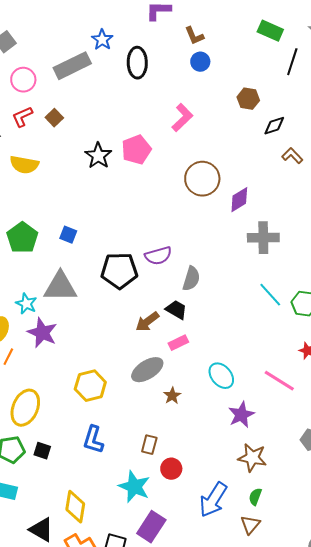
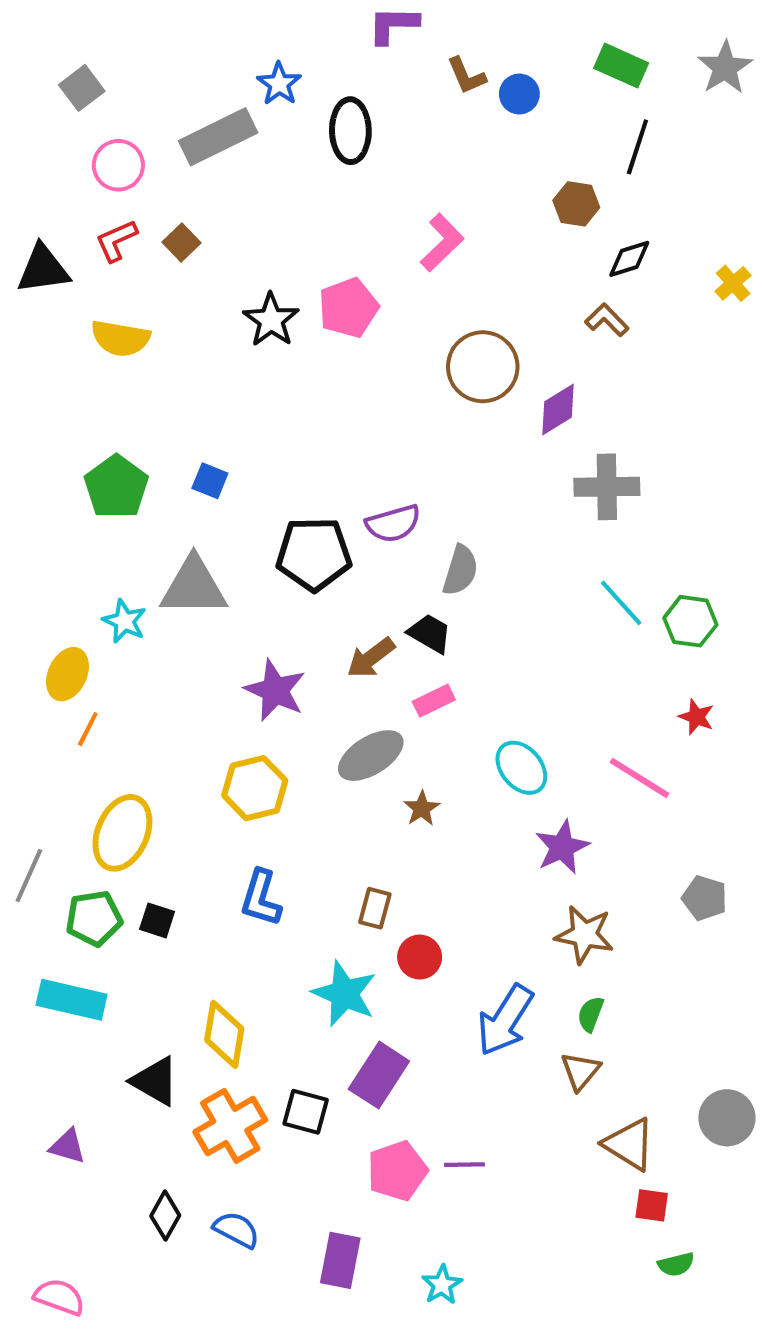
blue circle: (200, 62) -> (519, 94), moved
black line: (292, 62) -> (637, 147), moved
brown L-shape: (292, 156) -> (607, 320), moved
purple star: (42, 333) -> (275, 690), moved

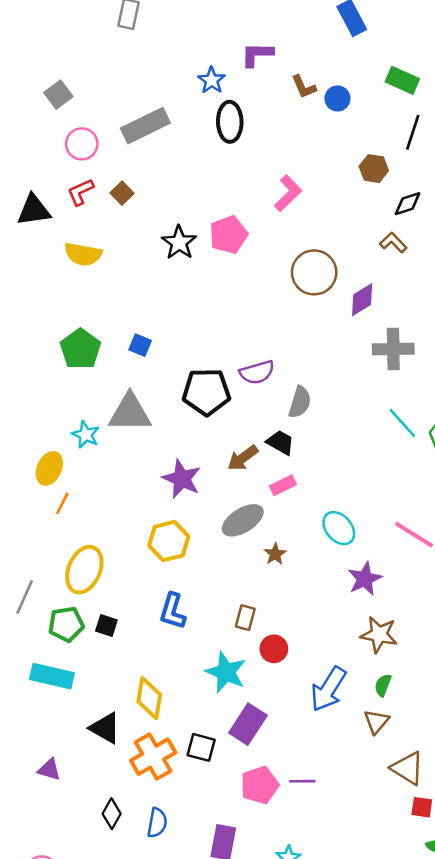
blue star: (279, 84) -> (212, 80), moved
blue semicircle: (236, 1230) -> (157, 823), turned 72

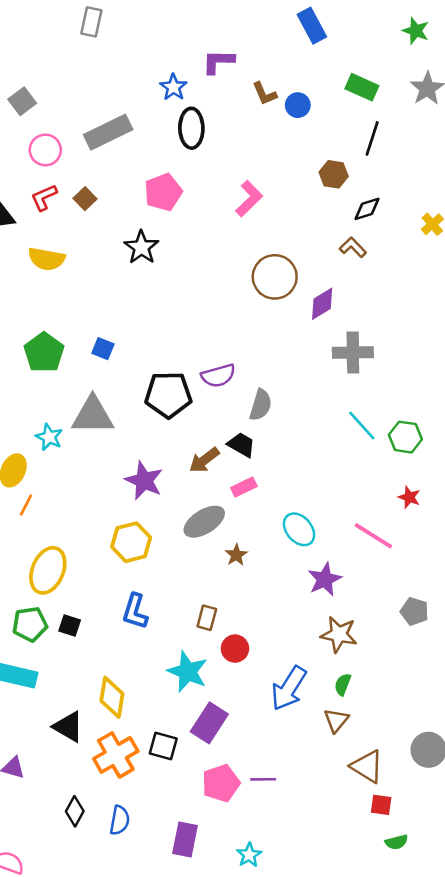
pink pentagon: (228, 235) -> (163, 192), moved

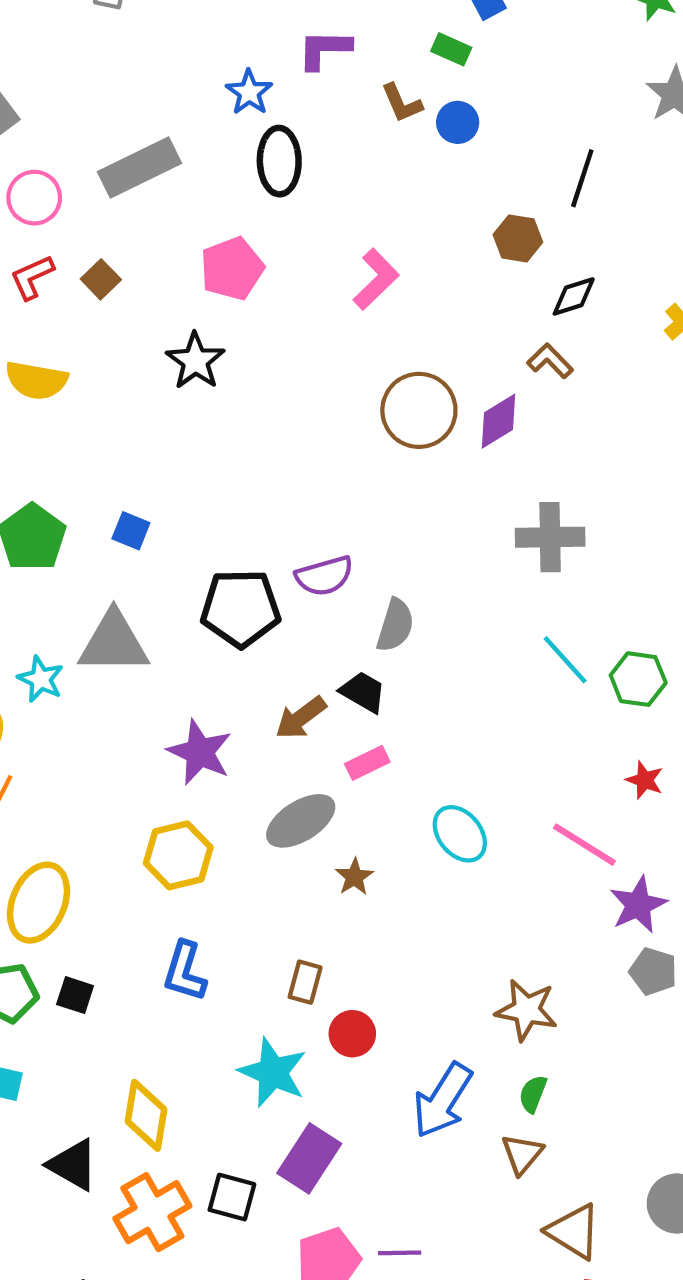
green rectangle: (362, 87) -> (451, 49), moved, size x0.7
purple diamond: (322, 304) -> (498, 421), moved
purple star: (325, 579) -> (638, 905), moved

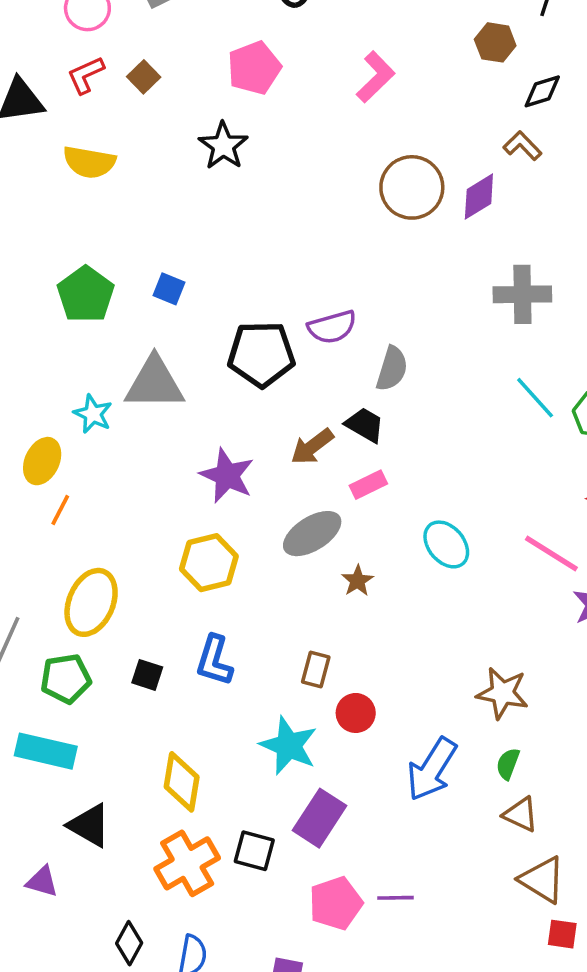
black square: (75, 995) -> (147, 675), moved
brown triangle: (522, 1154) -> (521, 814), moved, turned -45
black triangle: (73, 1165) -> (89, 825), moved

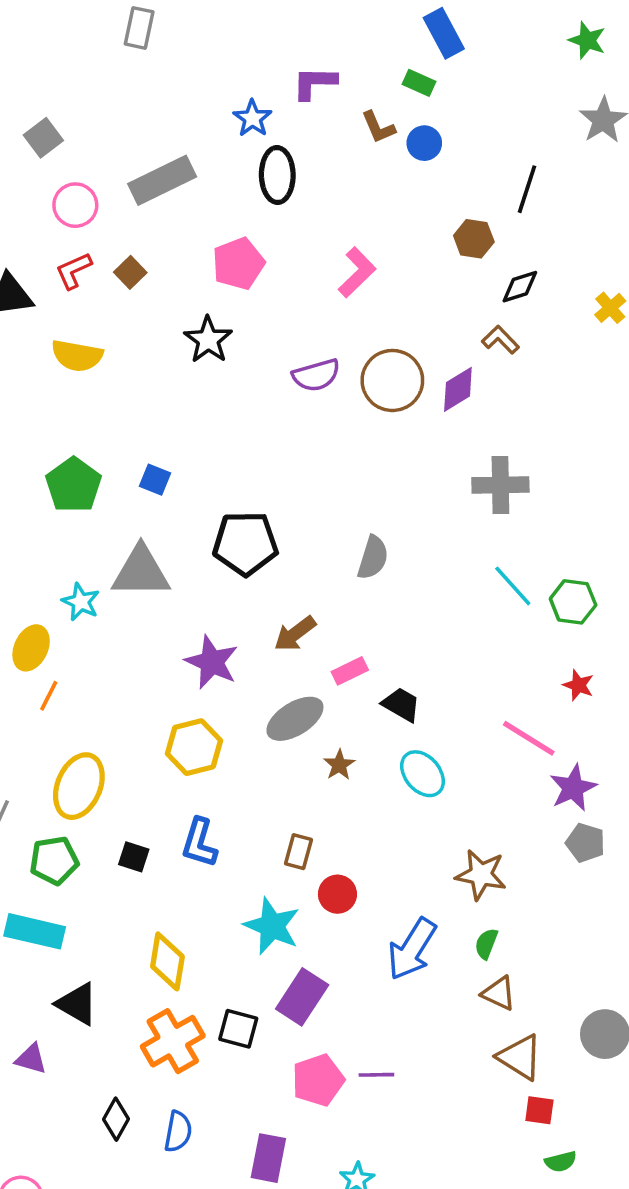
purple semicircle: (332, 327) -> (316, 375), moved
black trapezoid: (365, 425) -> (401, 705), moved
cyan ellipse: (446, 544) -> (422, 774), moved

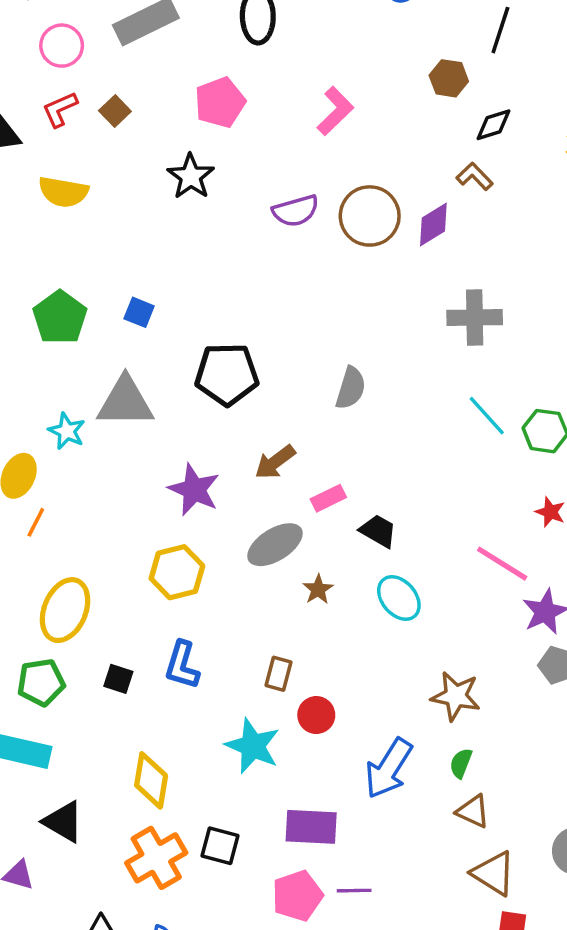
purple rectangle: (302, 997) -> (311, 827), moved, turned 60

